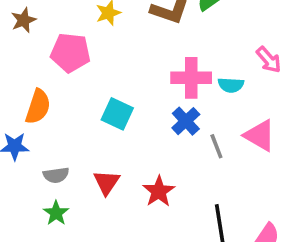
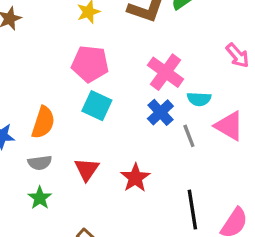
pink pentagon: (70, 53) -> (90, 64), moved
pink cross: (191, 78) -> (166, 72), turned 36
cyan semicircle: (231, 85) -> (199, 99), moved
orange semicircle: (38, 107) -> (43, 122), moved

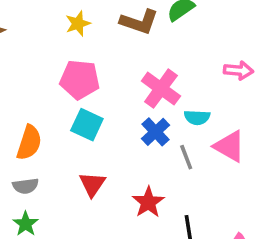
pink arrow: (238, 55) -> (239, 70), turned -44
red triangle: (87, 169) -> (92, 184), moved
red star: (135, 178) -> (148, 202), moved

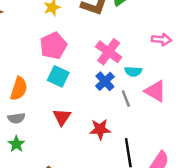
pink pentagon: (80, 80) -> (53, 46), turned -30
red star: (148, 202) -> (100, 129), turned 30

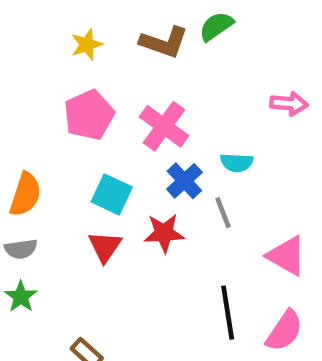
pink cross: (109, 52) -> (164, 126), moved
cyan square: (58, 76) -> (112, 194), moved
pink triangle: (155, 91) -> (287, 256), moved
red star: (100, 129) -> (164, 233), moved

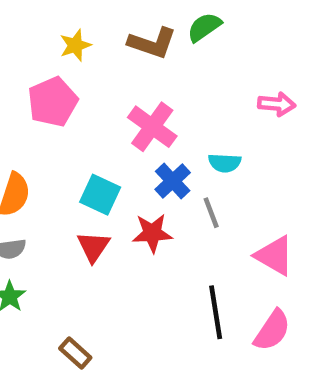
pink pentagon: (89, 115) -> (53, 102), moved

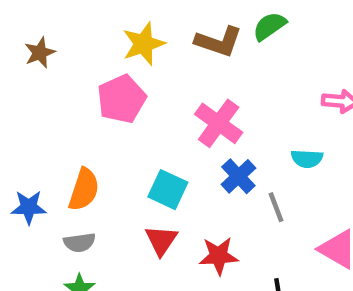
yellow star: (75, 45) -> (144, 44), size x1.4
cyan semicircle: (225, 163) -> (307, 159), moved
red star: (152, 233) -> (219, 256), moved

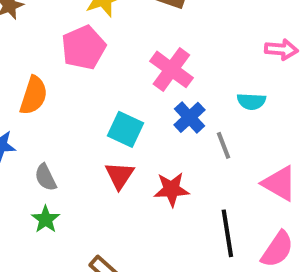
orange semicircle: (84, 190) -> (34, 95), moved
gray semicircle: (79, 243) -> (46, 177), turned 72

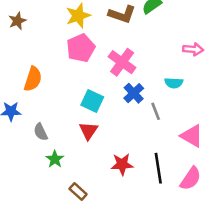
pink pentagon: (84, 47) -> (81, 48), moved
red star: (171, 189) -> (122, 164), moved
green star: (46, 219) -> (55, 159), moved

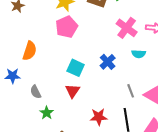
pink cross: (122, 62) -> (127, 28), moved
gray line: (156, 111) -> (131, 91), moved

